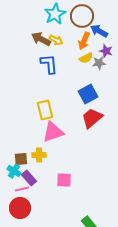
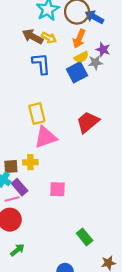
blue arrow: (99, 31) -> (94, 17), moved
blue square: (88, 94) -> (77, 72), moved

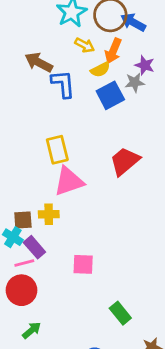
brown arrow: (33, 37) -> (39, 62), moved
yellow arrow: (49, 38) -> (85, 45), moved
yellow semicircle: (81, 57) -> (100, 70), moved
pink square: (57, 189) -> (83, 264), moved

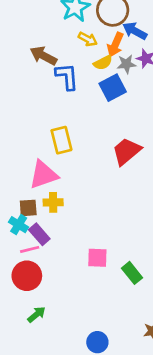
blue arrow: (133, 22) -> (135, 31), moved
gray star: (135, 82) -> (126, 64), moved
pink triangle: (69, 181) -> (43, 175), moved
pink square: (83, 264) -> (97, 258), moved
green rectangle: (120, 313) -> (132, 273), moved

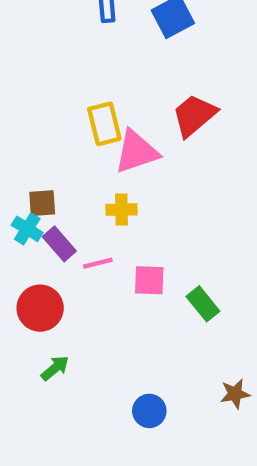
yellow rectangle: (61, 140) -> (104, 124), moved
pink triangle: (43, 175) -> (136, 152), moved
yellow cross: (53, 202) -> (121, 210), moved
pink line: (30, 249) -> (98, 263), moved

